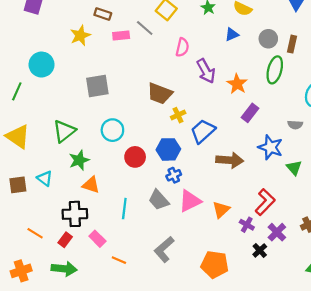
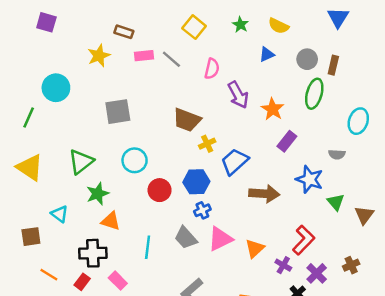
gray line: (145, 28) -> (171, 59), moved
brown square: (18, 185) -> (31, 237), moved

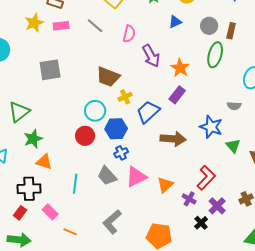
pink rectangle: (144, 56) -> (61, 26), moved
purple rectangle: (287, 141) -> (177, 95), moved
cyan circle: (135, 160) -> (95, 111), moved

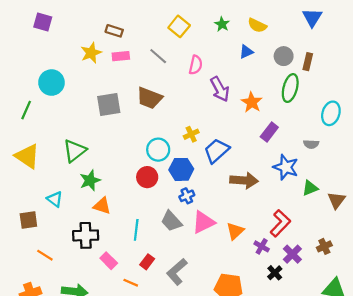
brown trapezoid: (108, 77) -> (149, 98), moved
purple rectangle: (177, 95) -> (269, 132), moved
green triangle: (233, 146) -> (310, 188), turned 49
red rectangle: (20, 213) -> (147, 262), moved

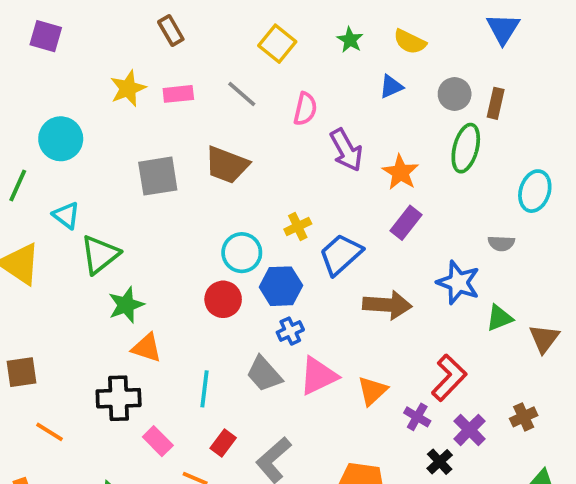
brown rectangle: (114, 31) -> (171, 31), moved, turned 42
purple rectangle: (269, 132) -> (406, 223), moved
cyan triangle: (55, 199) -> (66, 215), moved

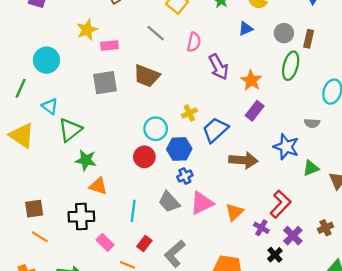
pink rectangle: (178, 94) -> (109, 45), moved
green star: (126, 305) -> (86, 160), turned 30
brown square: (22, 372) -> (34, 209), moved

